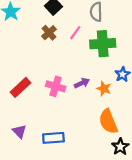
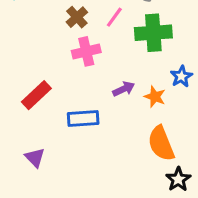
pink cross: (56, 86) -> (86, 51), moved, turned -30
blue rectangle: (53, 138) -> (83, 119), moved

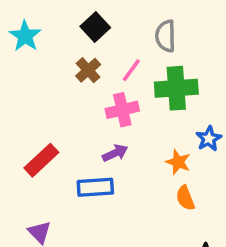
pink cross: (86, 51) -> (122, 110), moved
purple arrow: (124, 89) -> (115, 153), moved
orange semicircle: (161, 143) -> (185, 198), moved, size x0.6

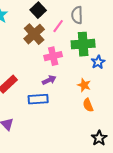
brown cross: (88, 70) -> (34, 34), size x1.5
pink line: (131, 70) -> (58, 26), moved
blue star: (209, 139) -> (98, 62), moved

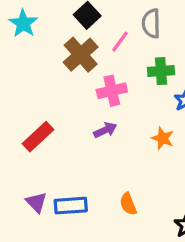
green cross: (83, 44) -> (161, 71), size x0.7
blue rectangle: (38, 99) -> (71, 206), moved
orange semicircle: (88, 105) -> (128, 204), moved

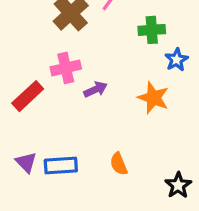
pink cross: (112, 91) -> (66, 68), moved
orange star: (163, 138) -> (153, 98), size x1.4

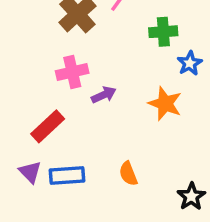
red rectangle: (28, 96) -> (48, 126), moved

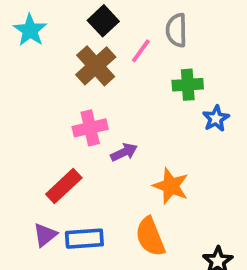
orange star: (165, 104) -> (171, 186), moved
purple triangle: (30, 172) -> (45, 235), turned 35
orange semicircle: (128, 174) -> (150, 237), size x1.5

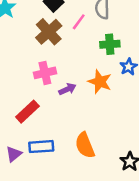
orange star: (171, 186) -> (100, 82), moved
purple triangle: (45, 235) -> (14, 154), moved

